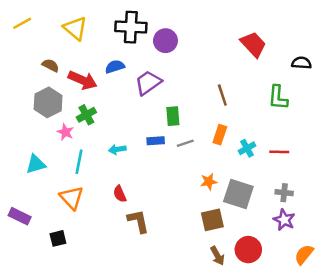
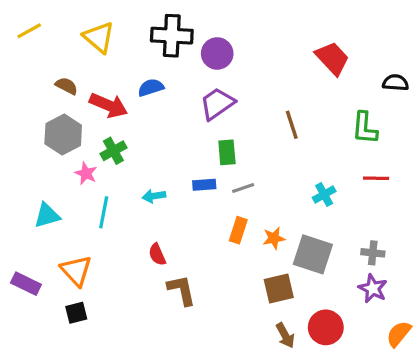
purple trapezoid: (148, 83) -> (217, 104), moved
orange rectangle: (220, 135) -> (238, 230), moved
red line: (279, 152) -> (376, 178), moved
orange triangle: (72, 198) -> (76, 271), moved

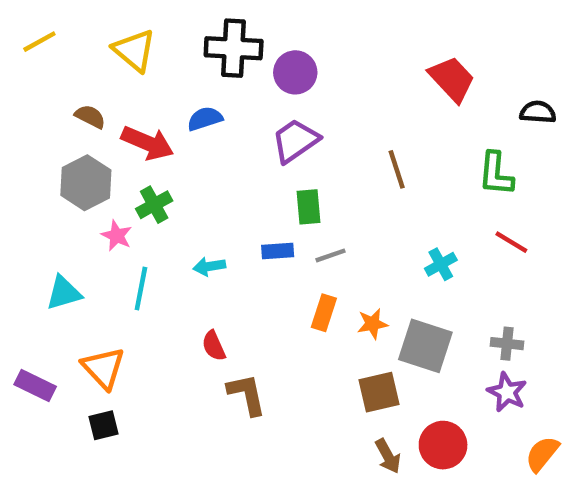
red line: (376, 178) -> (511, 242), turned 30

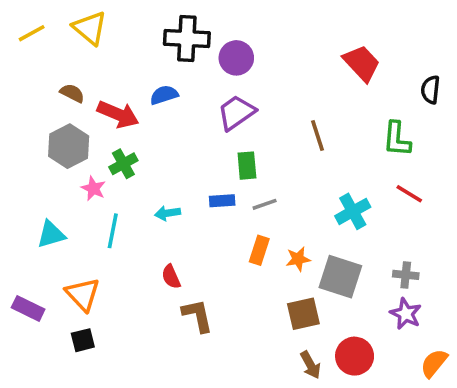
yellow triangle: (134, 50) -> (90, 28), moved
black semicircle: (538, 112) -> (430, 90), turned -88
cyan cross: (441, 264) -> (353, 211), size x1.4

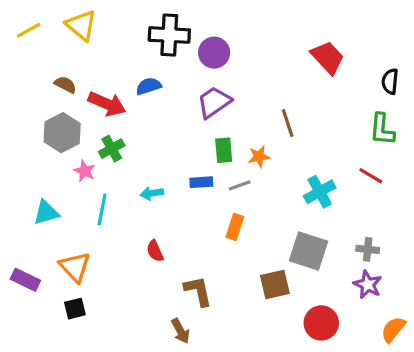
green L-shape: (397, 139) -> (382, 129), moved
orange star: (298, 259) -> (259, 157), moved
brown L-shape: (197, 316) -> (198, 291), moved
brown arrow: (310, 365) -> (180, 331), moved

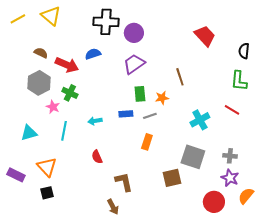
green cross: (112, 149) -> (70, 93), turned -35
red circle: (321, 323) -> (214, 202), moved
orange semicircle: (393, 329) -> (246, 196), moved

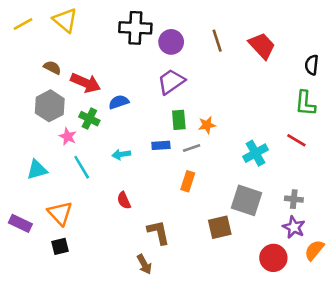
blue semicircle: (93, 54) -> (119, 102), moved
brown line: (180, 77) -> (217, 41), moved
cyan line: (64, 131) -> (82, 167), turned -42

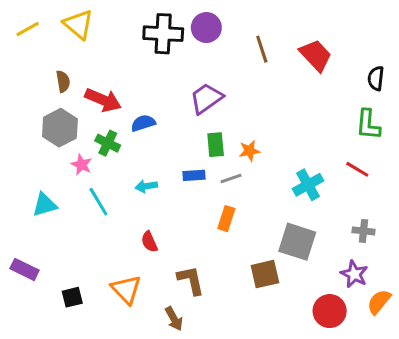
purple circle: (171, 42) -> (206, 28), moved
brown semicircle: (52, 67) -> (63, 81), turned 54
gray cross: (294, 199) -> (363, 231), moved
orange triangle: (60, 213) -> (126, 289), moved

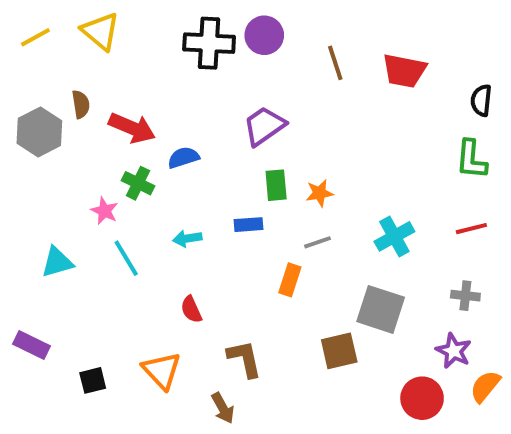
red trapezoid: (316, 55) -> (404, 71), turned 144
gray hexagon: (60, 128) -> (39, 132), moved
red line: (357, 169) -> (471, 229), moved, turned -45
gray line: (231, 179) -> (317, 242), moved

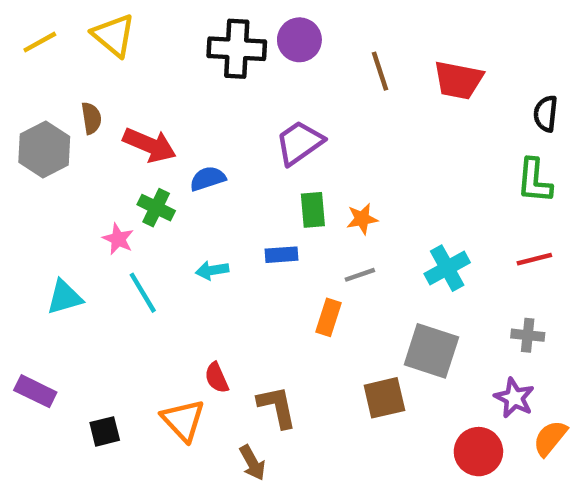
red semicircle: (191, 309) -> (217, 378), moved

